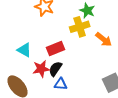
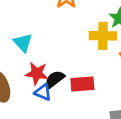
red rectangle: (55, 49) -> (82, 84), moved
blue triangle: (61, 84) -> (43, 92), moved

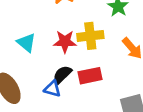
yellow cross: (103, 36) -> (90, 36), moved
red star: (37, 73) -> (65, 42), moved

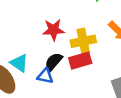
yellow cross: (90, 36) -> (83, 41), moved
cyan triangle: (26, 43) -> (19, 63), moved

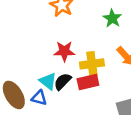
cyan triangle: (19, 63) -> (48, 81), moved
blue triangle: (45, 76) -> (39, 98), moved

